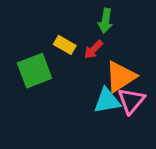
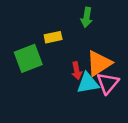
yellow rectangle: (65, 45) -> (53, 37), turned -42
red arrow: (93, 50) -> (77, 71), moved, turned -56

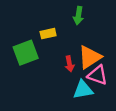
cyan triangle: (88, 83) -> (83, 90), moved
pink triangle: (108, 83) -> (98, 75), turned -50

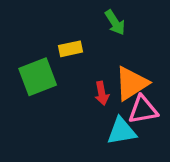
green arrow: (78, 16) -> (115, 22), turned -42
pink triangle: (98, 75) -> (143, 110), turned -30

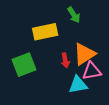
yellow rectangle: (71, 49) -> (45, 32), size x1.6
green square: (38, 77) -> (24, 65), moved

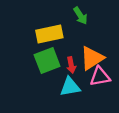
green square: (24, 65) -> (47, 60), moved
cyan triangle: (78, 85) -> (70, 87), moved

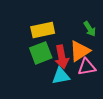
green arrow: (80, 16) -> (90, 29), moved
red arrow: (71, 65) -> (62, 57), size x1.6

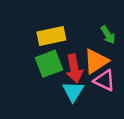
pink triangle: (87, 67) -> (104, 80), turned 36
cyan triangle: (61, 76) -> (73, 91), turned -48

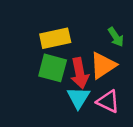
green square: (49, 64) -> (53, 68), turned 36
pink triangle: (104, 80) -> (108, 102), moved

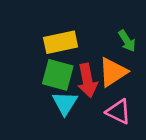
cyan triangle: (78, 98) -> (65, 103), moved

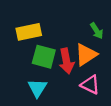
yellow rectangle: (61, 42) -> (29, 32), moved
cyan triangle: (65, 103) -> (37, 88), moved

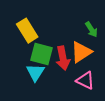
yellow rectangle: (29, 32) -> (27, 31), turned 70
cyan triangle: (37, 88) -> (35, 72), moved

